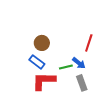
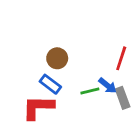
red L-shape: (44, 81) -> (38, 107), moved
gray rectangle: (82, 83) -> (123, 98), moved

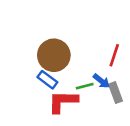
brown circle: (57, 58) -> (54, 55), size x1.6
red L-shape: (38, 107) -> (63, 102), moved

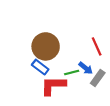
red line: (114, 55) -> (97, 46), turned -42
gray rectangle: (116, 93) -> (98, 78), turned 56

